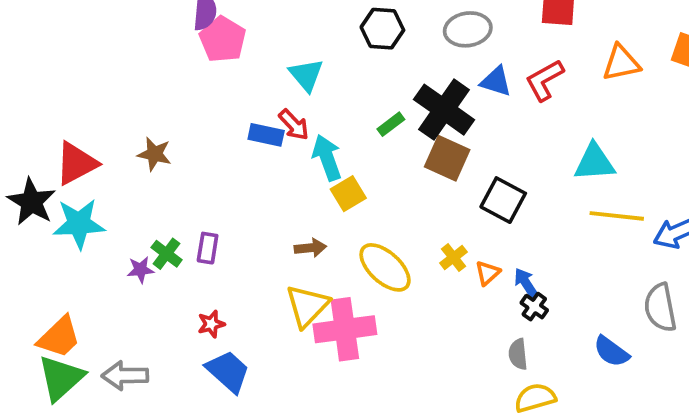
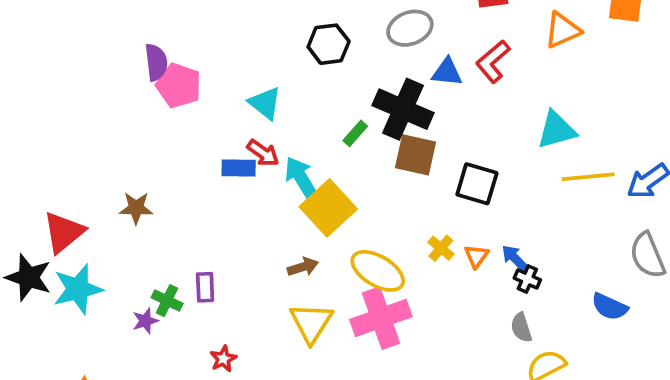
yellow square: (348, 194) -> (328, 208), size x1.6
pink cross: (345, 329) -> (381, 318), moved

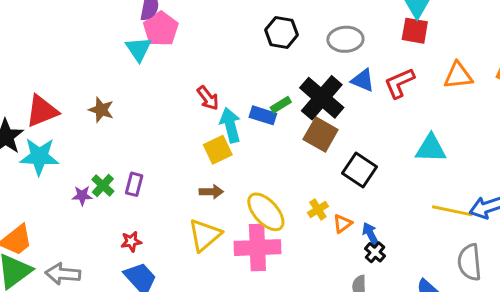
cyan triangle: (265, 103) -> (139, 49), moved
blue rectangle: (239, 168) -> (263, 115), moved
yellow line: (588, 177) -> (452, 211), moved
yellow square: (328, 208) -> (218, 150), moved, size x0.7

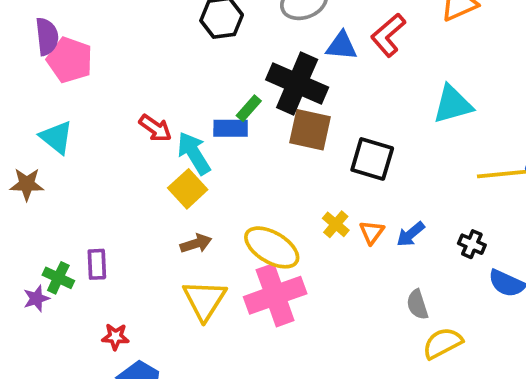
cyan triangle: (139, 49) -> (56, 137), moved
blue arrow: (370, 234) -> (411, 234), turned -85
red star: (131, 242) -> (115, 337), turned 30
black cross: (375, 252) -> (472, 244), moved

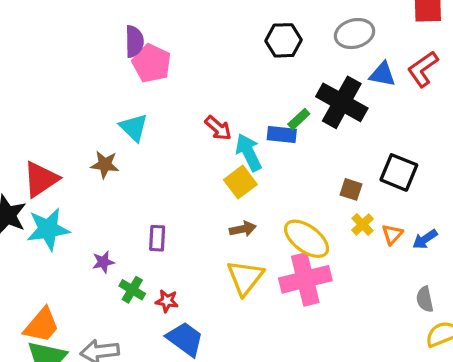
brown square: (310, 130) -> (351, 189), moved, size x0.6
green cross: (58, 278) -> (132, 290), moved

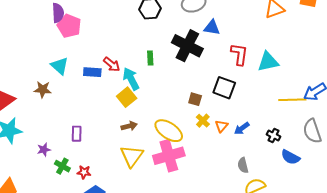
red L-shape: (423, 69) -> (239, 54), moved, turned 135
green rectangle: (299, 119) -> (150, 58), moved, turned -48
blue rectangle: (282, 135) -> (92, 72), moved

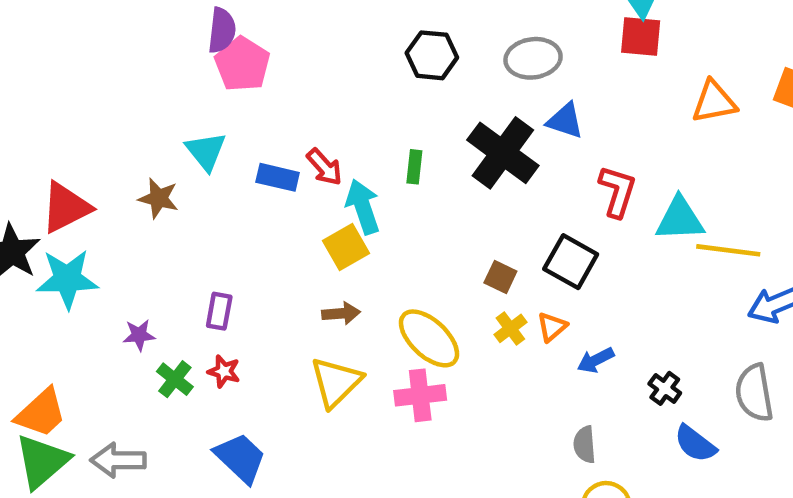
yellow line: (292, 100) -> (728, 250), moved
orange triangle: (221, 126) -> (552, 327), moved
pink cross: (169, 156) -> (420, 395), size x0.7
red star: (84, 172) -> (224, 371), moved

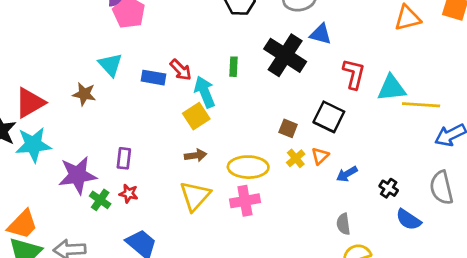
purple star: (139, 335) -> (78, 175), size x2.0
yellow ellipse: (429, 338) -> (248, 167), turned -39

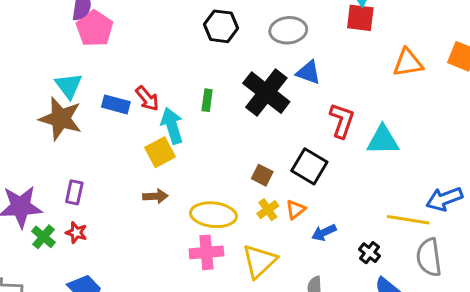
brown star: (84, 94) -> (61, 119), moved, size x1.6
yellow line: (421, 105) -> (408, 220), moved
yellow triangle: (195, 196) -> (259, 261), moved

